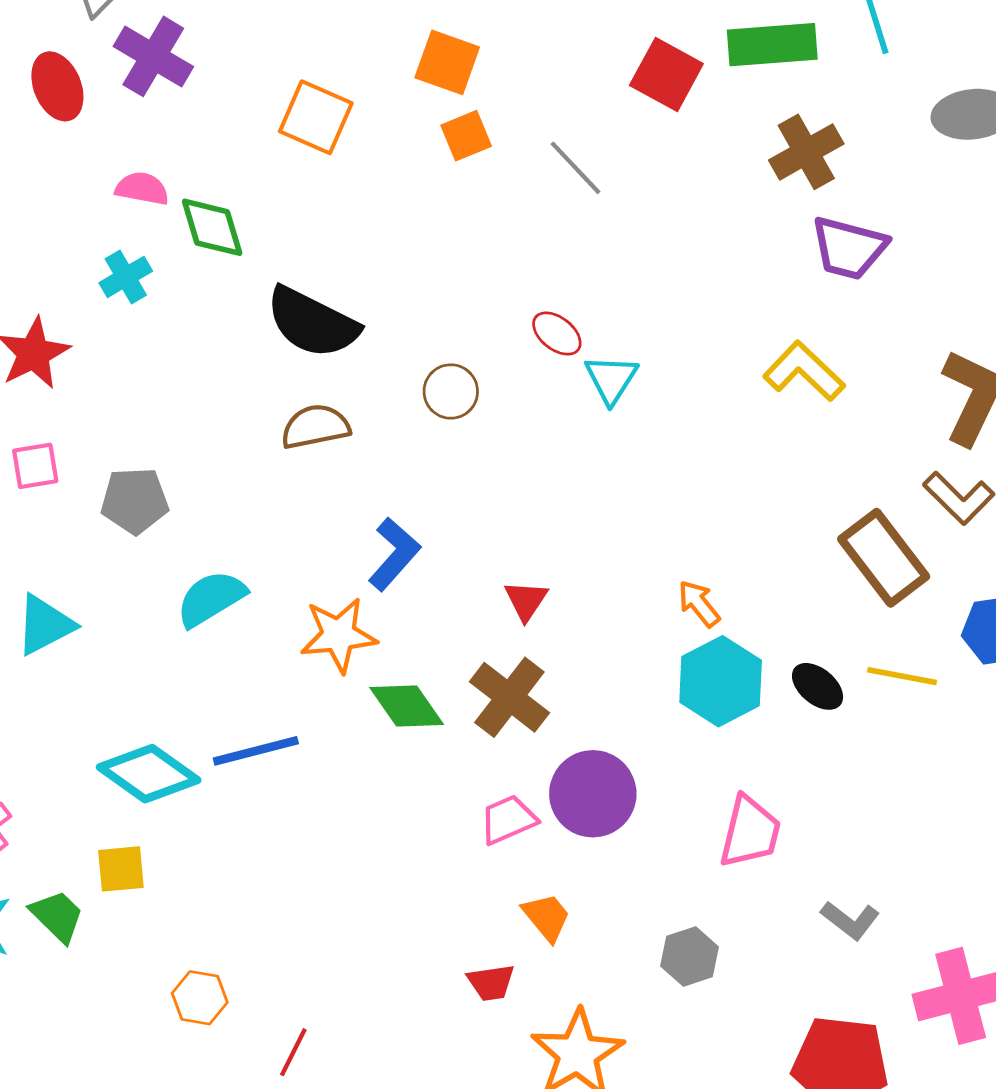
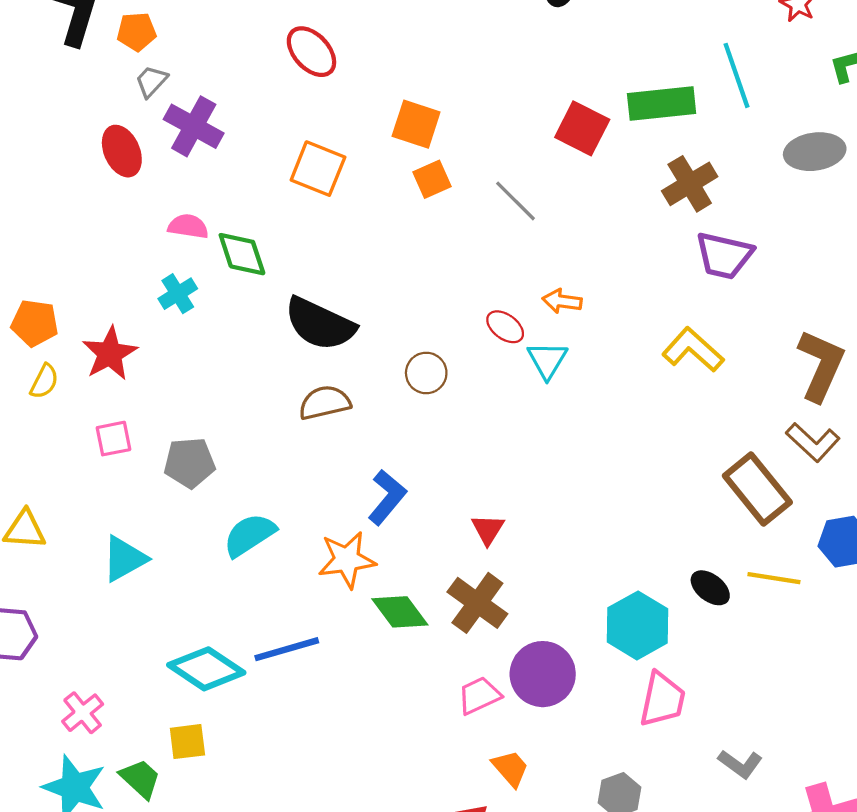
orange arrow: (699, 604) -> (562, 301), moved, turned -42
cyan hexagon: (721, 681) -> (638, 625), moved

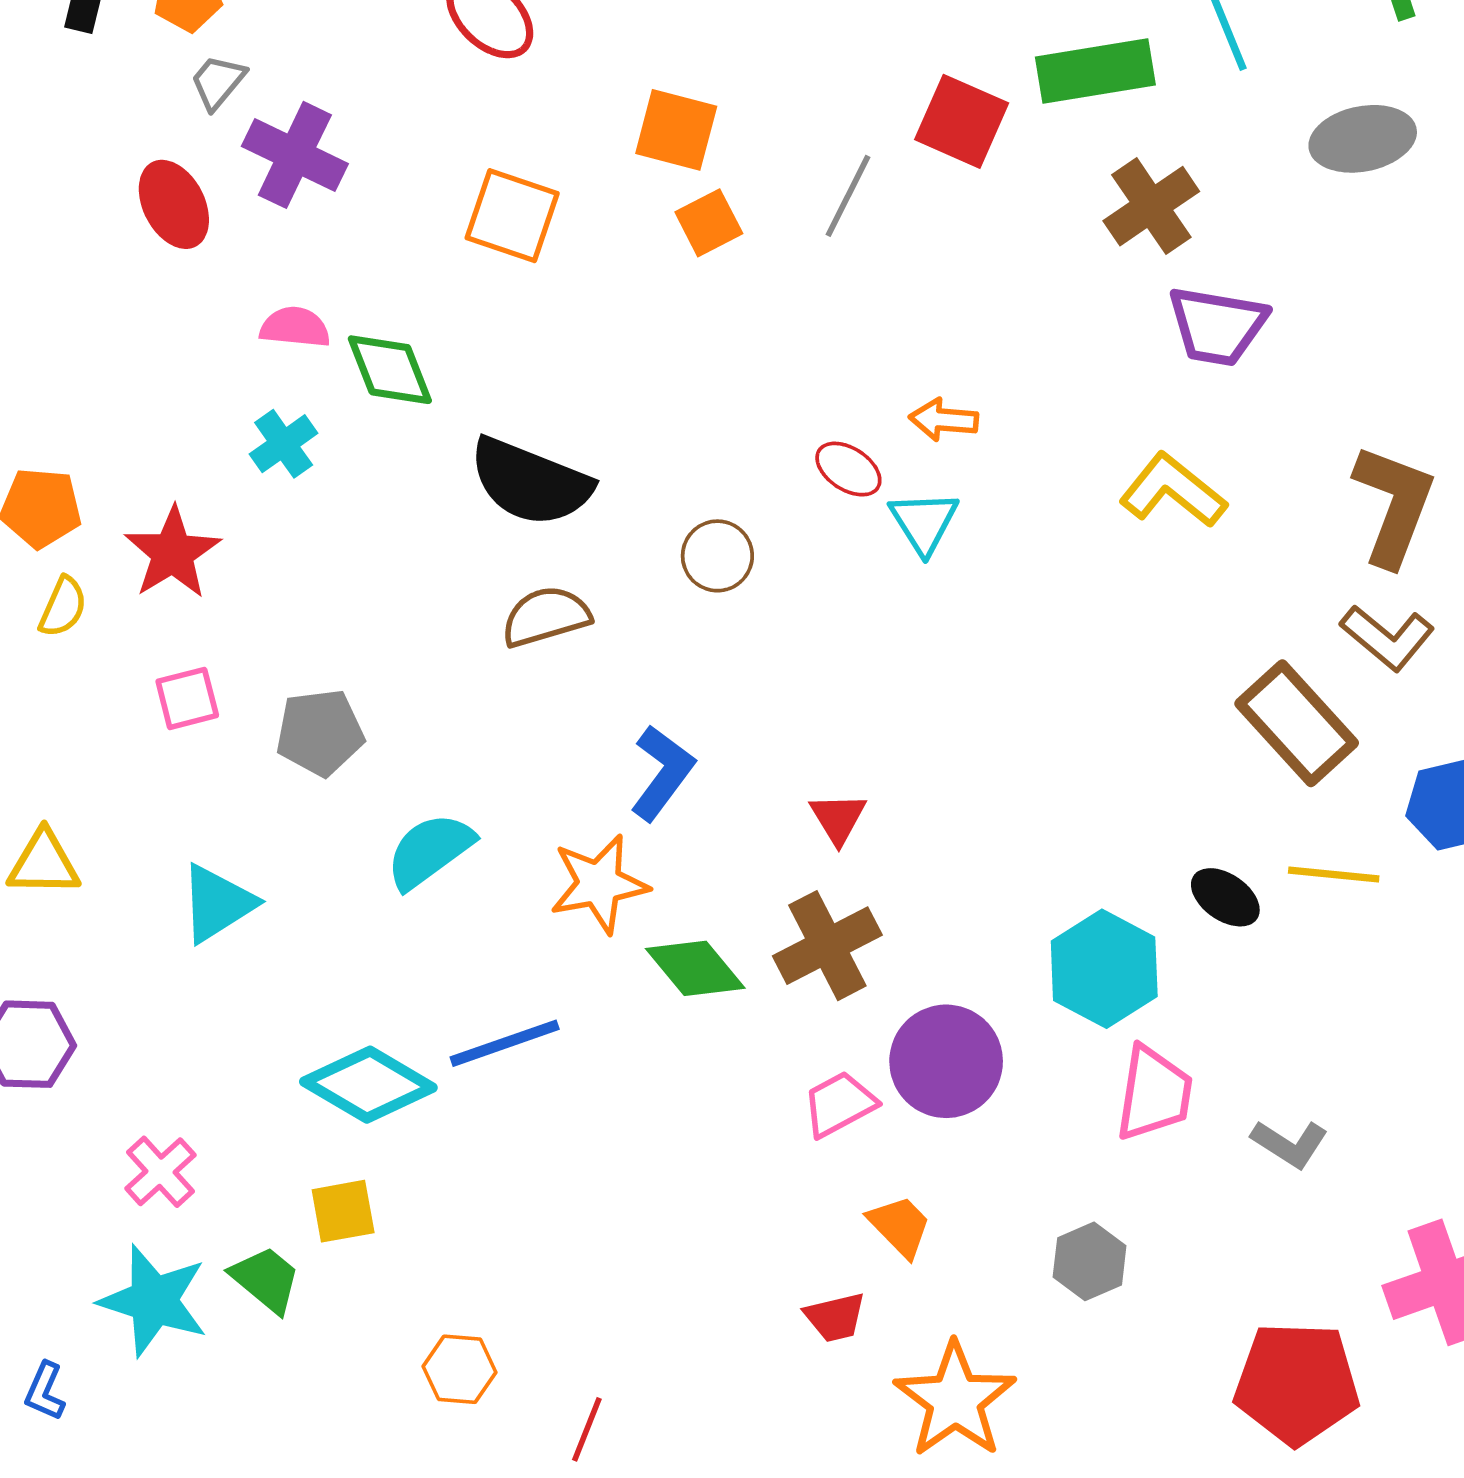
gray line: (515, 201) -> (848, 196), moved, turned 75
brown cross: (477, 603) -> (827, 946), turned 30
gray L-shape: (740, 764) -> (1290, 1144), moved

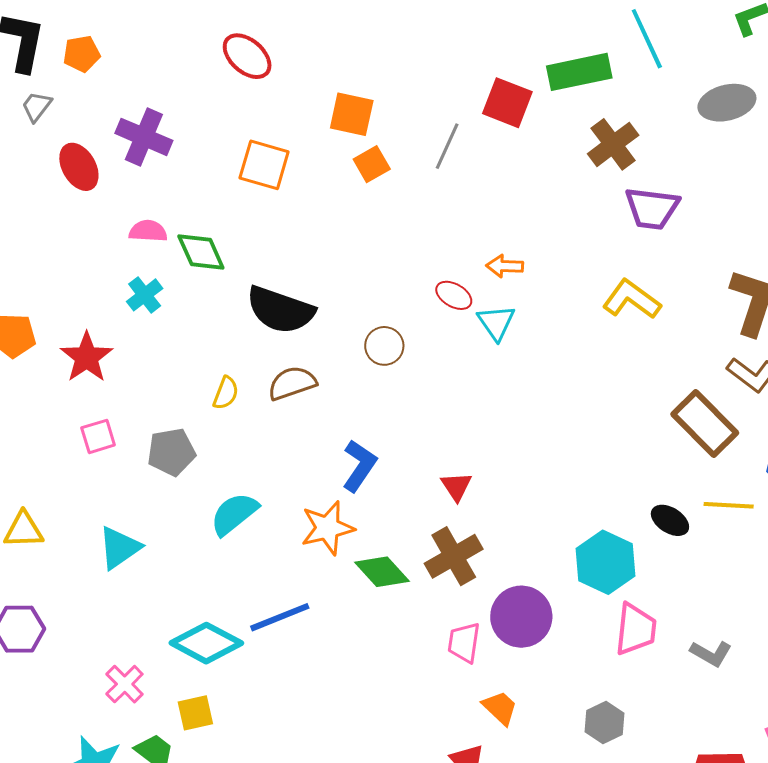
gray trapezoid: (218, 82) -> (37, 106), moved
yellow semicircle: (63, 607) -> (226, 393), moved
pink trapezoid: (839, 1104) -> (464, 643), turned -51
pink cross: (160, 1172) -> (125, 684), moved

